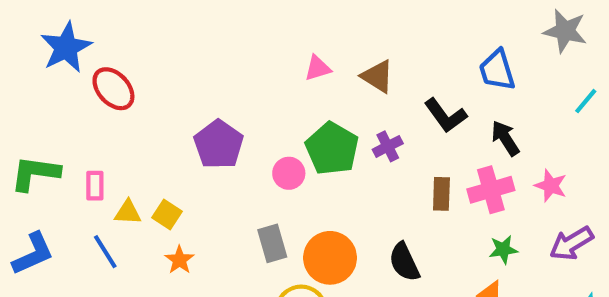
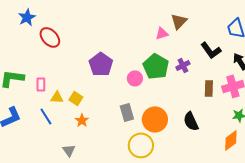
blue star: (66, 47) -> (27, 17), size x0.7
pink triangle: (318, 68) -> (162, 33), moved
brown triangle: (377, 76) -> (179, 21), moved, turned 42

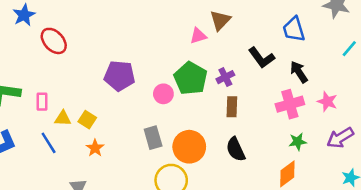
purple pentagon: (101, 64) -> (120, 76), turned -30
brown rectangle: (209, 88) -> (232, 107), moved

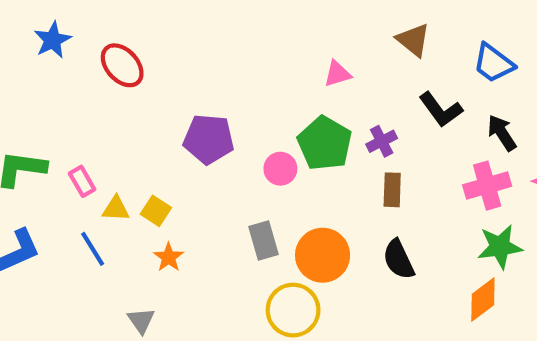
brown triangle: (220, 20) -> (413, 40), moved, turned -35
blue trapezoid: (294, 29) -> (493, 63), turned -36
red ellipse: (54, 41) -> (122, 65), moved
pink rectangle: (42, 102) -> (82, 181), turned -30
green star: (298, 142) -> (500, 247), size x1.5

